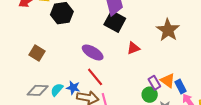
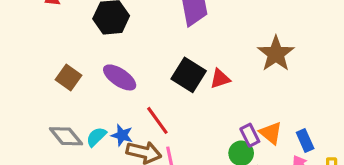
black square: (115, 22) -> (189, 75), moved
purple ellipse: (93, 52) -> (120, 77), moved
blue rectangle: (180, 86) -> (305, 140), moved
gray diamond: (38, 90) -> (66, 136), turned 45

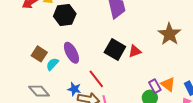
purple ellipse: (120, 77) -> (71, 53), turned 30
cyan semicircle: (96, 137) -> (52, 64), moved

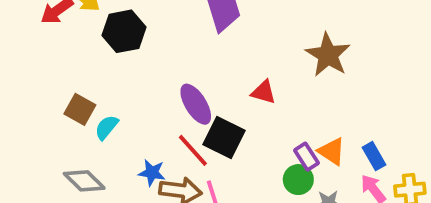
black square: (115, 49) -> (224, 138), moved
red triangle: (135, 51) -> (263, 92), turned 40
purple ellipse: (71, 53) -> (196, 104), moved

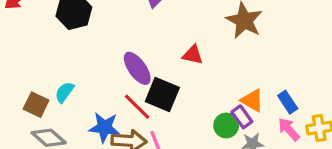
brown square: (80, 109) -> (36, 105), moved
purple rectangle: (306, 157) -> (242, 117), moved
blue star: (152, 173) -> (104, 127), size x1.4

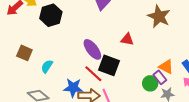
brown square: (36, 105) -> (24, 53), moved

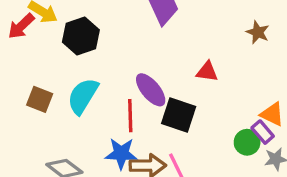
brown star: (159, 16) -> (258, 32), size x0.6
cyan semicircle: (47, 66) -> (83, 96), moved, size x1.6
red line: (93, 74) -> (130, 116), moved, turned 48

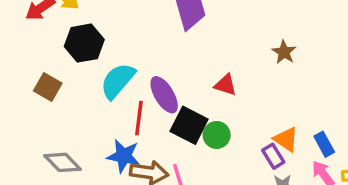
black hexagon: (81, 36) -> (84, 43), moved
cyan semicircle: (83, 96) -> (118, 81), moved
green circle: (247, 142) -> (217, 135), moved

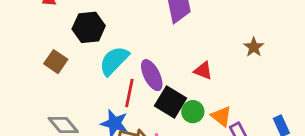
orange triangle: (286, 139) -> (221, 116), moved

